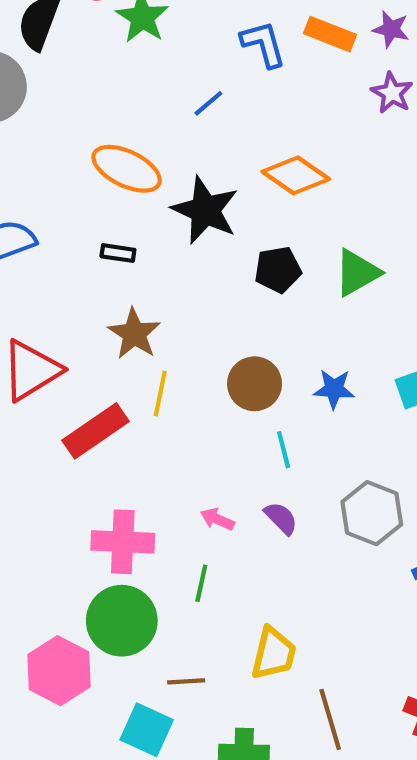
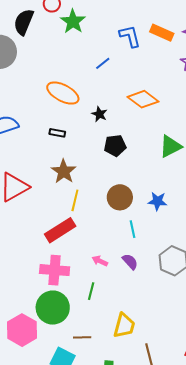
black star: (205, 210) -> (99, 114), size x0.5
black pentagon: (278, 270) -> (115, 146), moved
red rectangle: (96, 431) -> (60, 230), moved

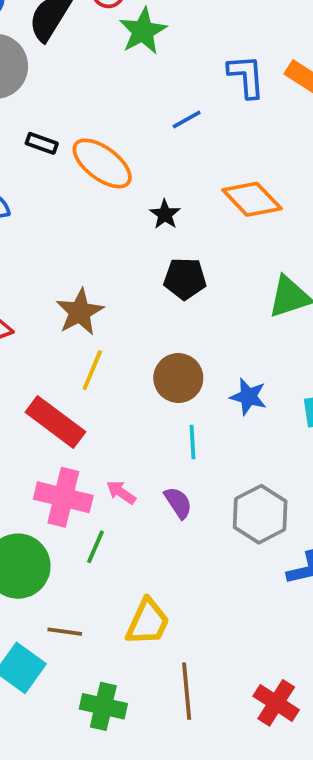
black rectangle: (57, 133) -> (42, 143), moved
red rectangle: (60, 230) -> (55, 422), turned 60
pink cross: (55, 270) -> (63, 497), moved

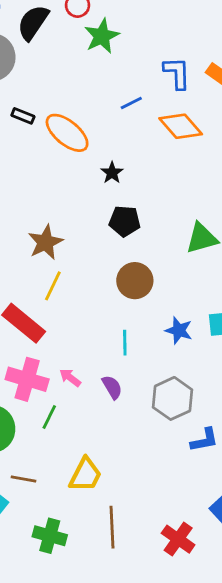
orange diamond: (252, 199) -> (181, 126), moved
brown circle: (178, 378) -> (135, 281), moved
blue star: (248, 397) -> (179, 330), moved

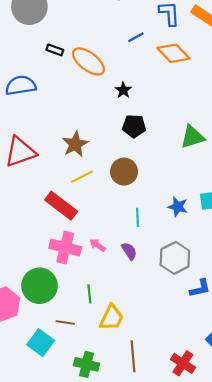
brown circle: (135, 281) -> (124, 172), moved
yellow line: (53, 286) -> (82, 177), turned 40
green line: (49, 417) -> (89, 294), moved, turned -30

